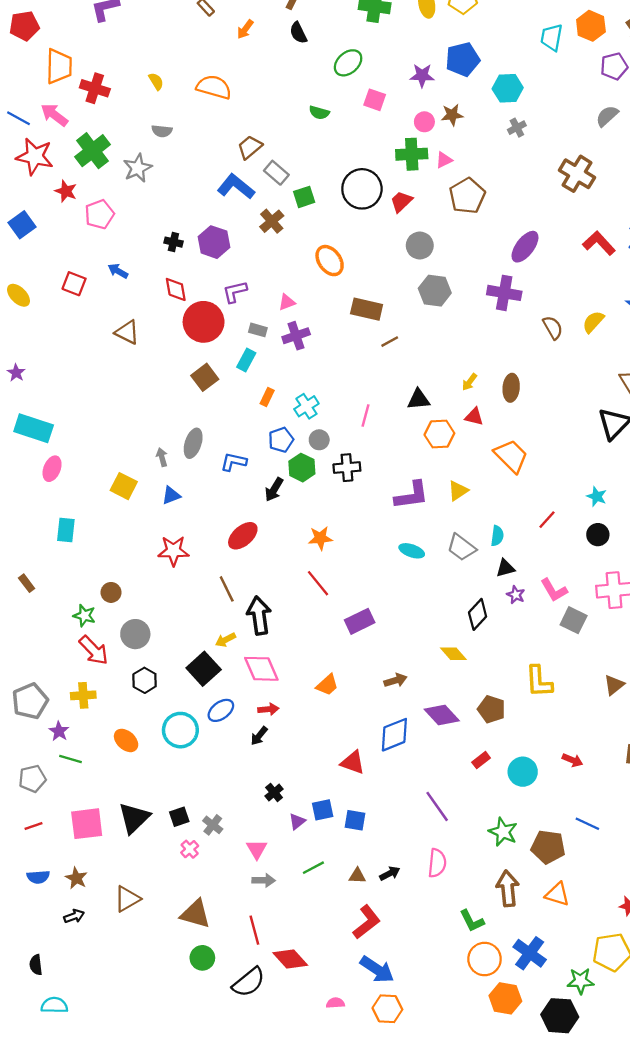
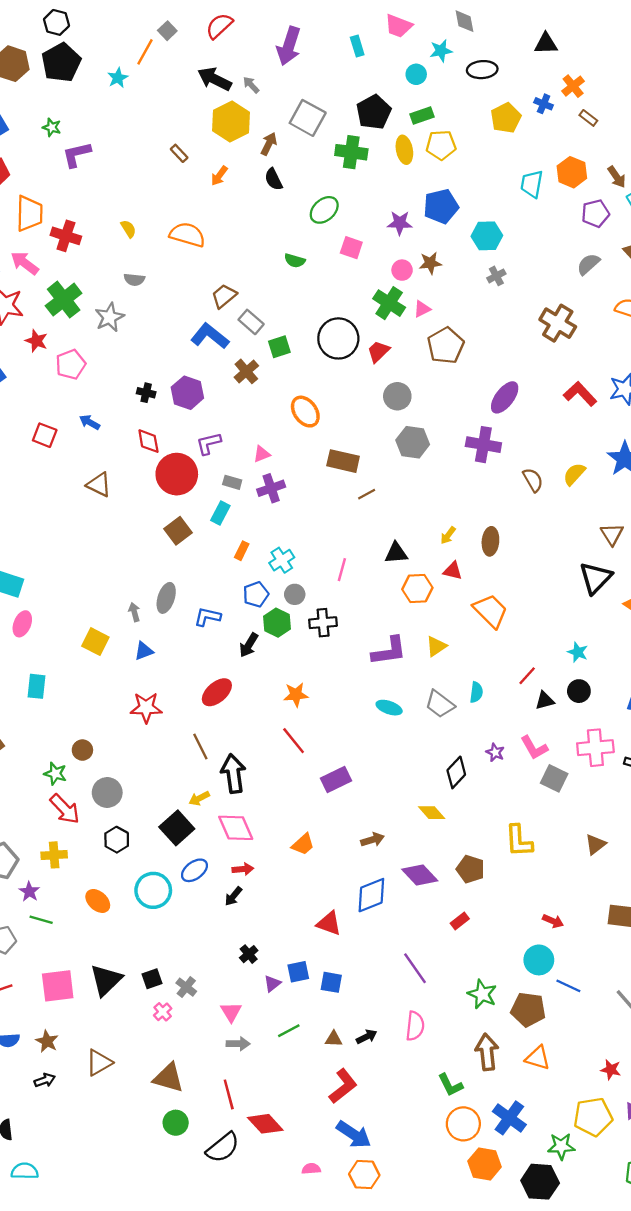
green cross: (412, 154) -> (389, 303), turned 36
black triangle: (505, 568) -> (545, 701), moved
cyan circle: (523, 772) -> (539, 960), moved

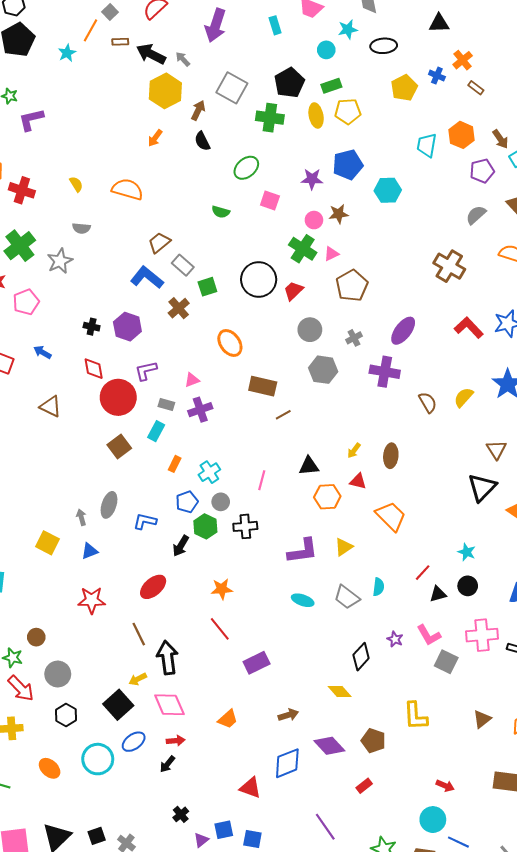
brown rectangle: (179, 153) -> (120, 42), moved, turned -49
gray cross: (496, 276) -> (354, 338), moved

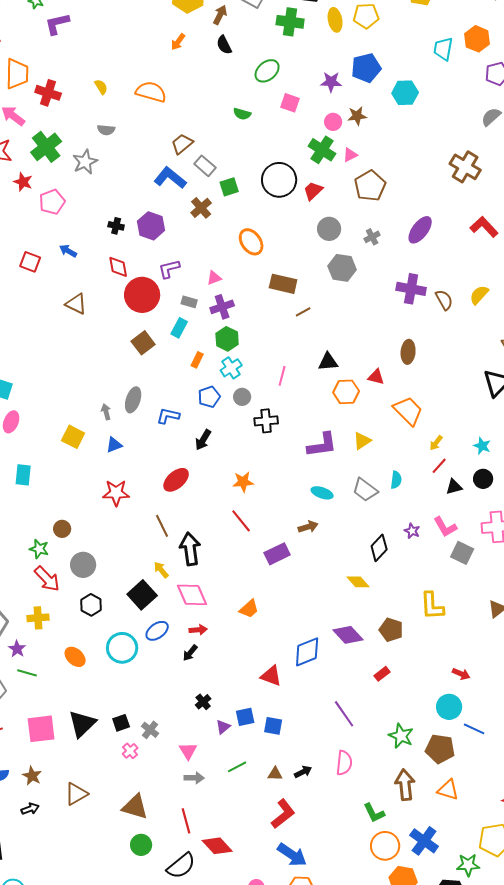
purple cross: (385, 372) -> (411, 289), moved
yellow arrow: (354, 451) -> (436, 443), moved
green hexagon: (205, 526) -> (227, 339), moved
yellow arrow: (138, 679) -> (161, 570), turned 78
brown arrow: (288, 715) -> (308, 527), moved

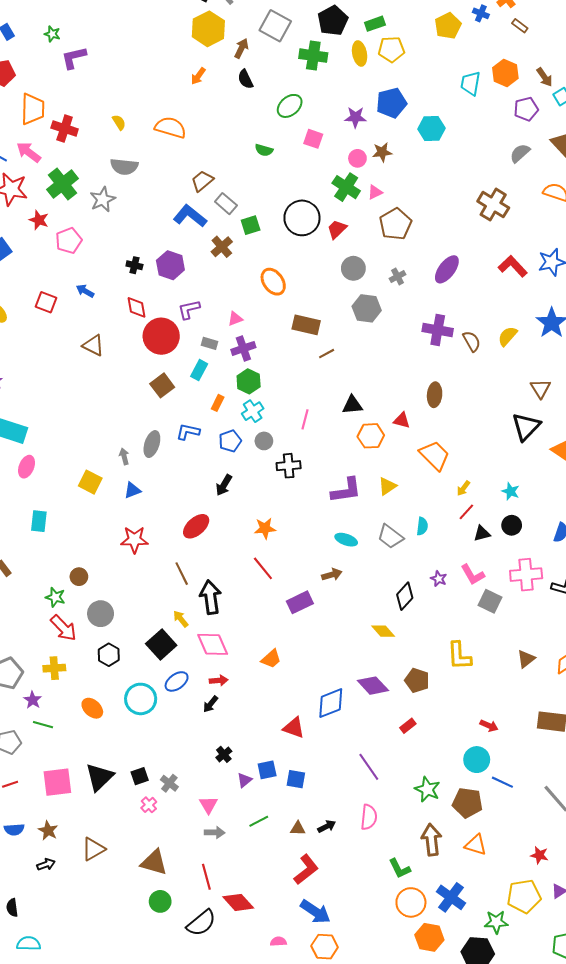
gray semicircle: (106, 130) -> (124, 167), size x1.5
blue L-shape: (168, 416) -> (188, 432), moved

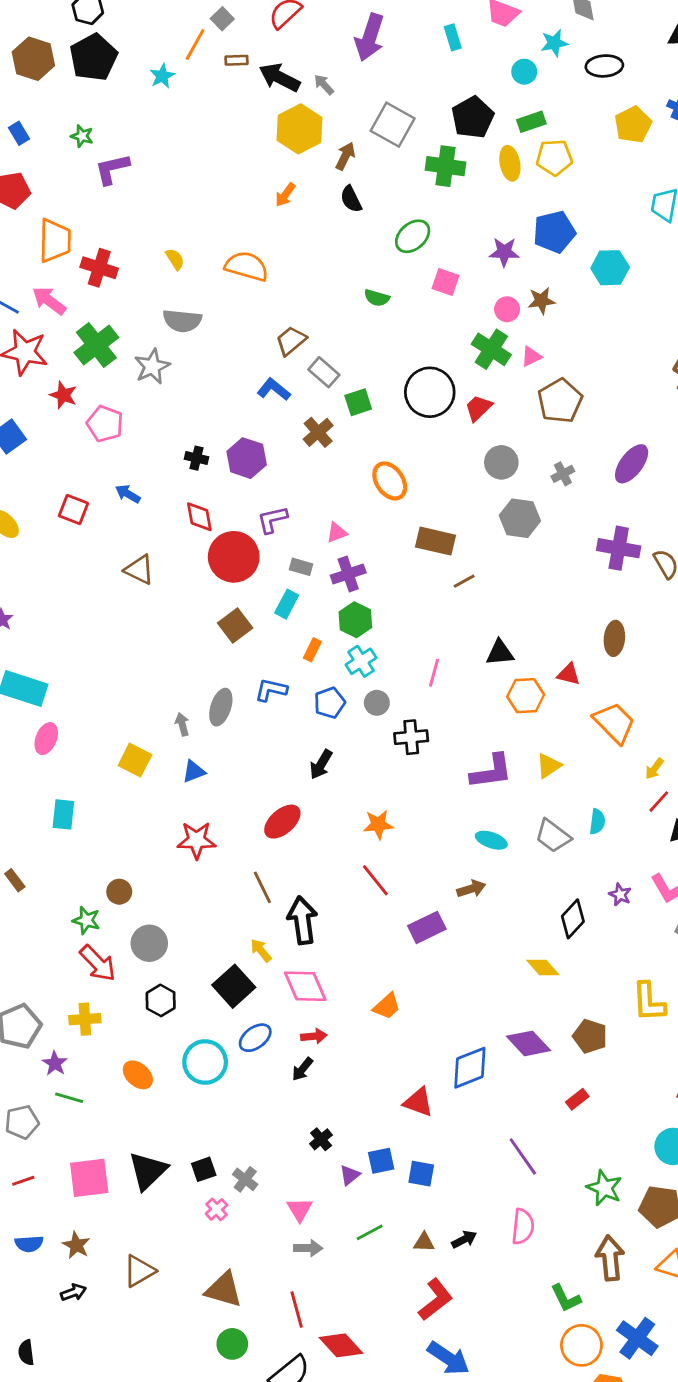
blue L-shape: (190, 216) -> (274, 389), size x0.7
pink pentagon: (69, 241) -> (105, 424), turned -30

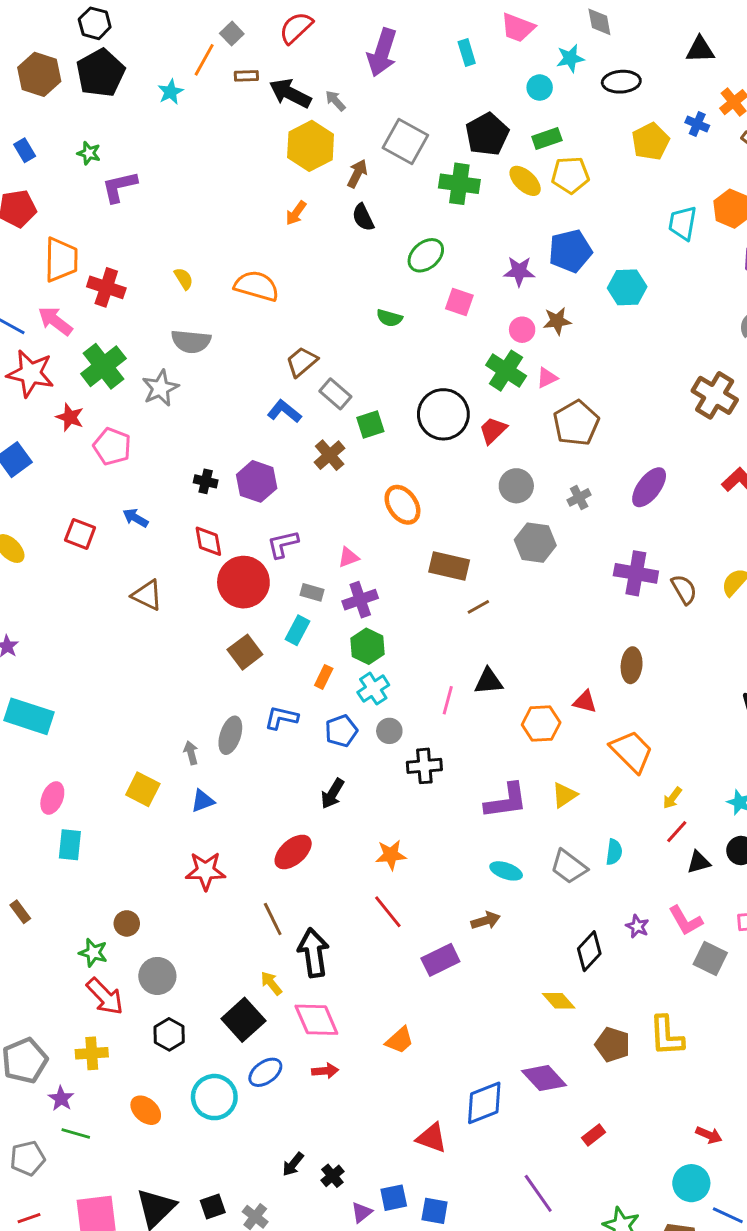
yellow ellipse: (510, 163) -> (525, 181), turned -36
black triangle: (500, 653) -> (489, 681), moved
pink ellipse: (46, 739) -> (52, 798), moved
brown pentagon: (590, 1036) -> (613, 1045), moved
black arrow: (302, 1069) -> (293, 1164), moved

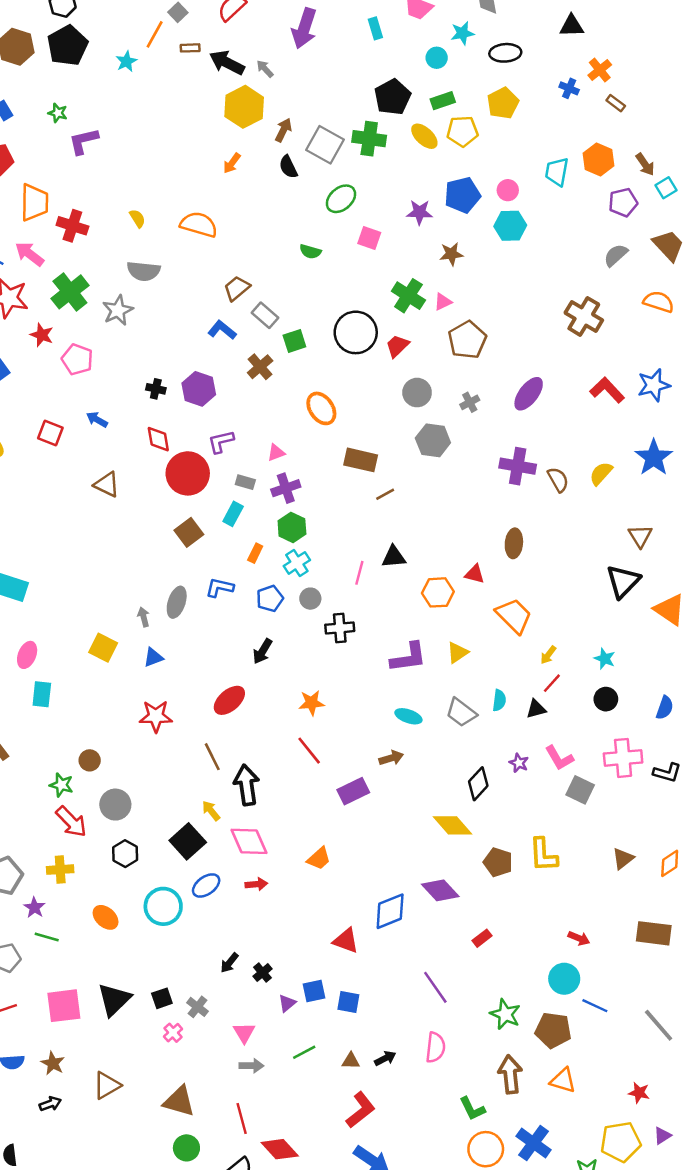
gray square: (405, 141) -> (325, 145), moved
yellow pentagon: (651, 141) -> (503, 103), moved
pink circle: (522, 330) -> (508, 190), moved
black triangle: (699, 862) -> (536, 709), moved
yellow diamond: (559, 1001) -> (453, 825), size x1.4

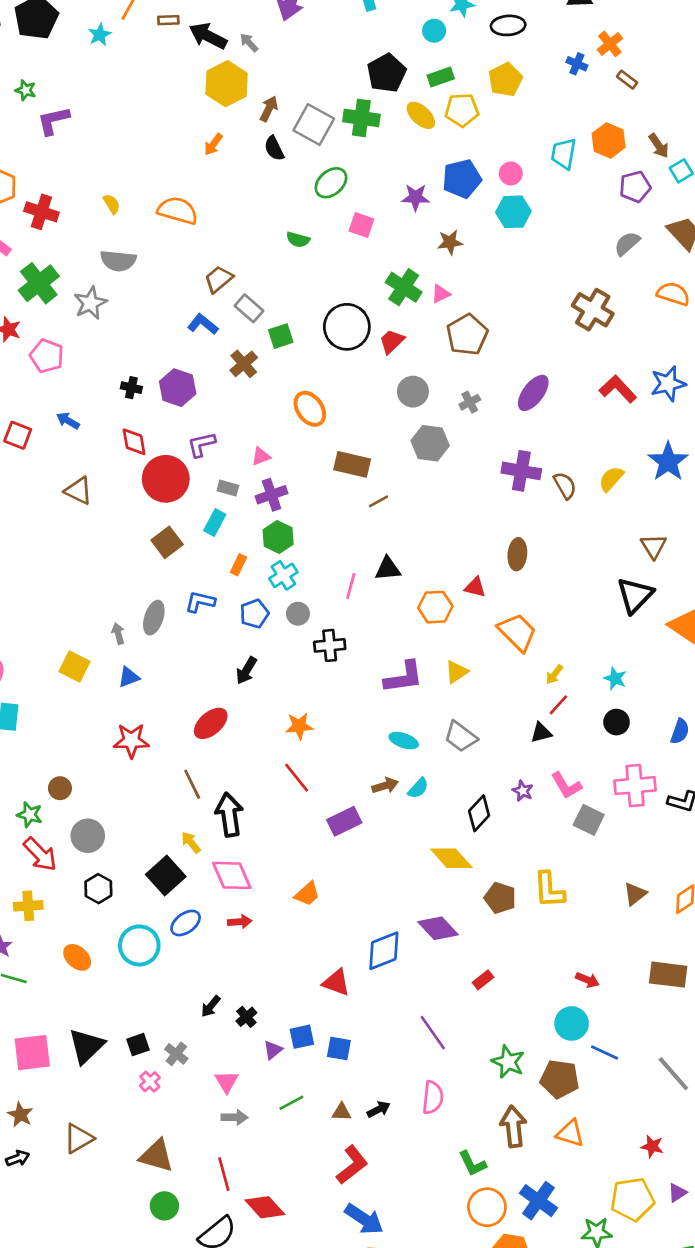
cyan semicircle: (499, 700) -> (418, 788), moved, turned 35

